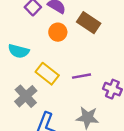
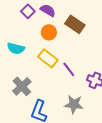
yellow rectangle: (47, 74) -> (48, 58), moved
purple line: (82, 76) -> (69, 69), turned 63

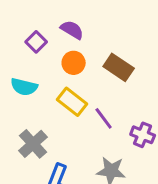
purple square: (28, 11) -> (36, 42), moved
brown rectangle: (75, 24) -> (119, 67), moved

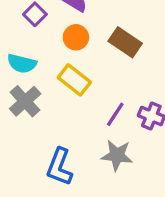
purple line: (104, 118) -> (115, 114), moved, turned 70
gray cross: (33, 144) -> (25, 101), moved

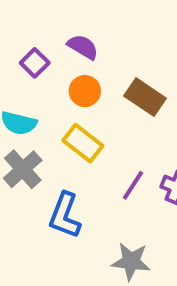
gray star: (117, 155) -> (131, 261), moved
blue L-shape: (60, 167) -> (65, 215), moved

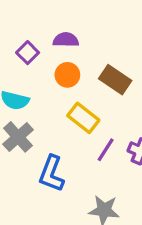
purple semicircle: (83, 47) -> (66, 40), turned -30
yellow rectangle: (83, 143) -> (83, 118), moved

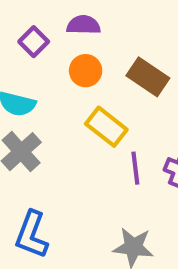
purple line: (106, 150) -> (135, 168), turned -40
blue L-shape: (51, 174) -> (32, 235), moved

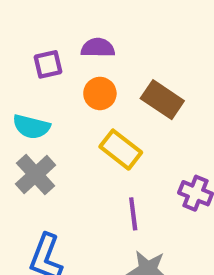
purple square: (34, 42) -> (48, 64), turned 32
purple line: (135, 168) -> (133, 214), moved

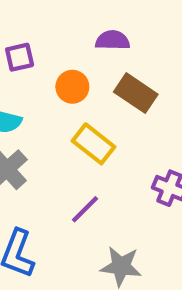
purple semicircle: (98, 48) -> (113, 40), moved
purple line: (133, 214) -> (85, 209), moved, turned 52

